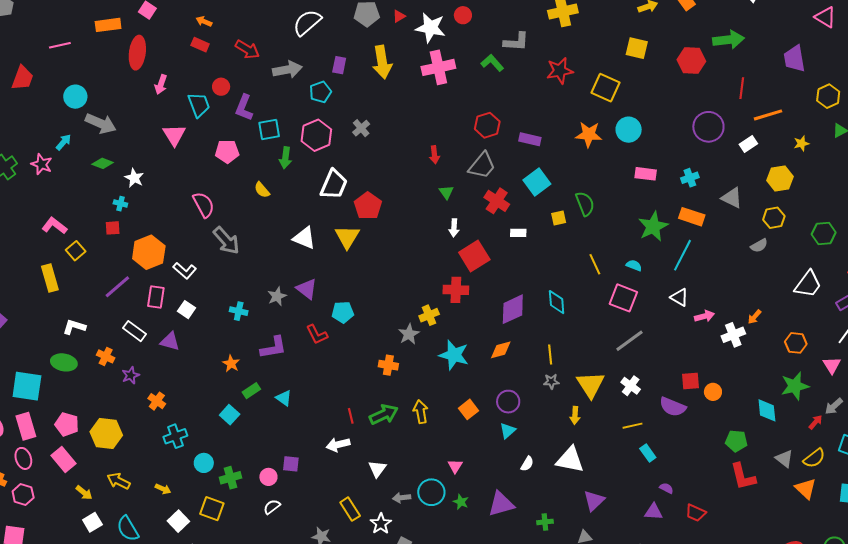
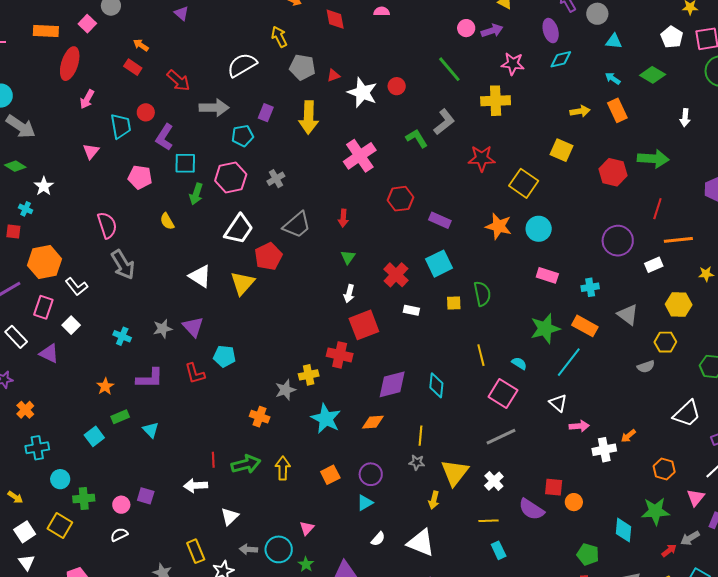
gray L-shape: (516, 42) -> (444, 122), turned -52
pink cross: (438, 67) -> (360, 156), moved, turned -32
pink triangle: (174, 135) -> (91, 151), size x0.7
gray trapezoid: (482, 165) -> (297, 225), moved

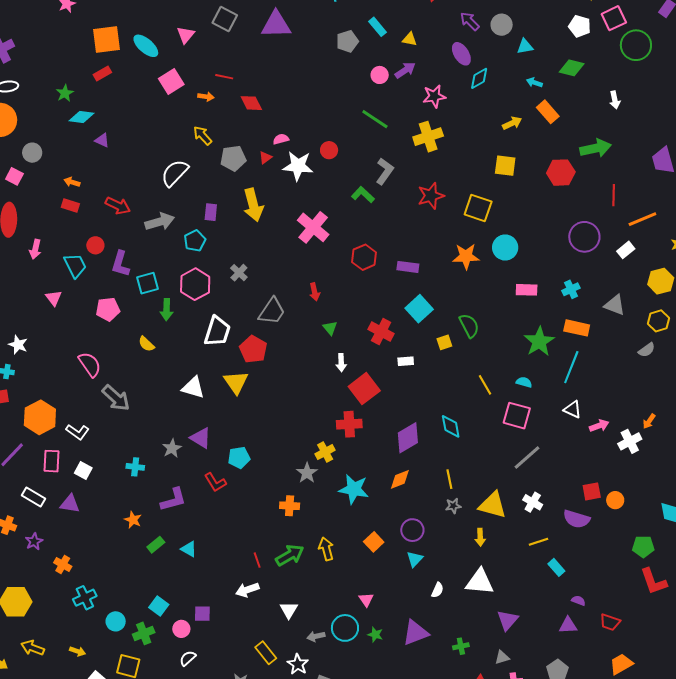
pink semicircle: (382, 11) -> (281, 139), moved
cyan square: (94, 436) -> (159, 606), moved
yellow triangle: (455, 473) -> (493, 505), turned -36

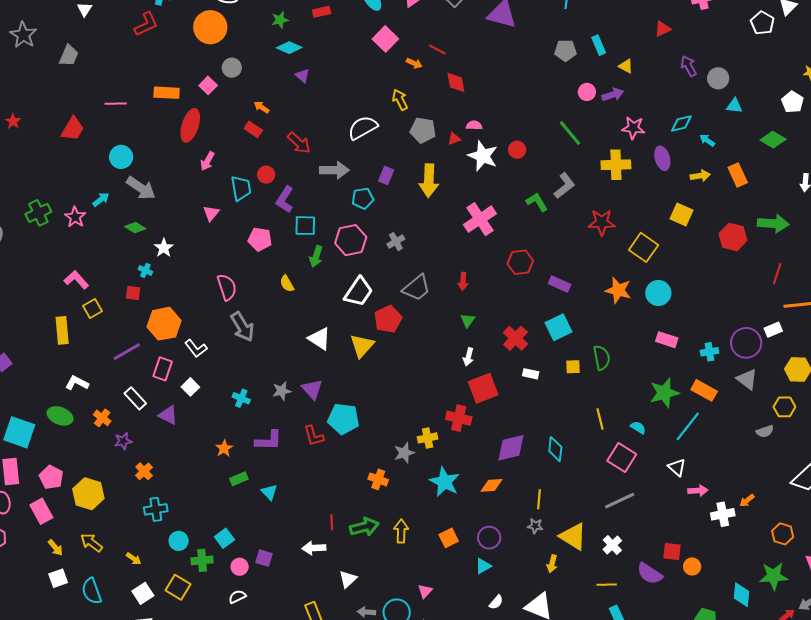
purple ellipse: (461, 54) -> (662, 158), moved
pink square: (171, 81) -> (385, 39), turned -30
cyan arrow: (534, 82) -> (707, 140), moved
purple circle: (584, 237) -> (746, 343), moved
cyan pentagon: (239, 458) -> (343, 419), size x1.4

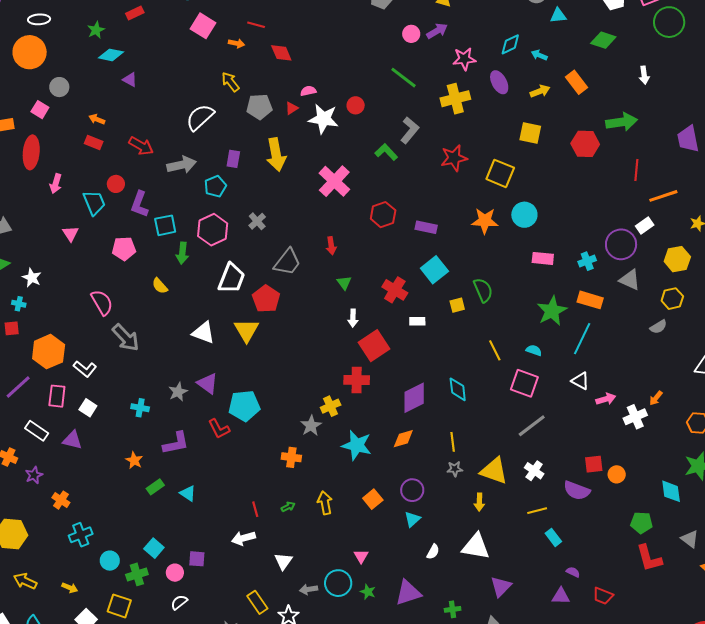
green arrow: (364, 527) -> (288, 507), size x0.5

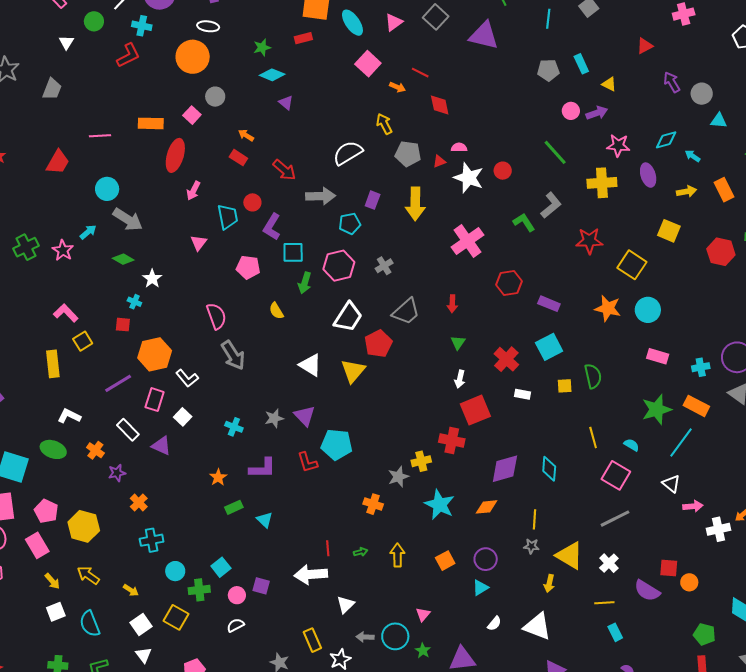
white arrow: (243, 538) -> (311, 574), size x1.4

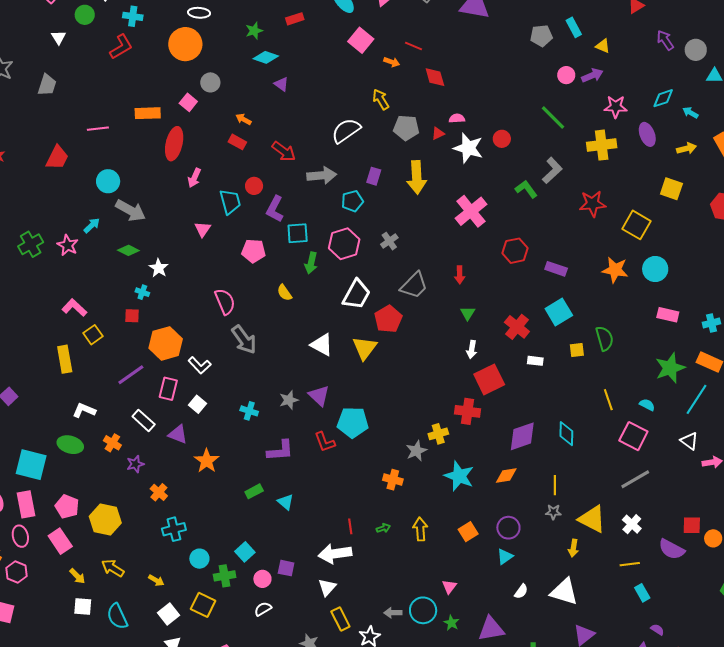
orange star: (218, 477) -> (207, 461), moved, size x1.4
white triangle: (346, 605) -> (327, 587), moved
white square: (56, 612) -> (83, 607), turned 30

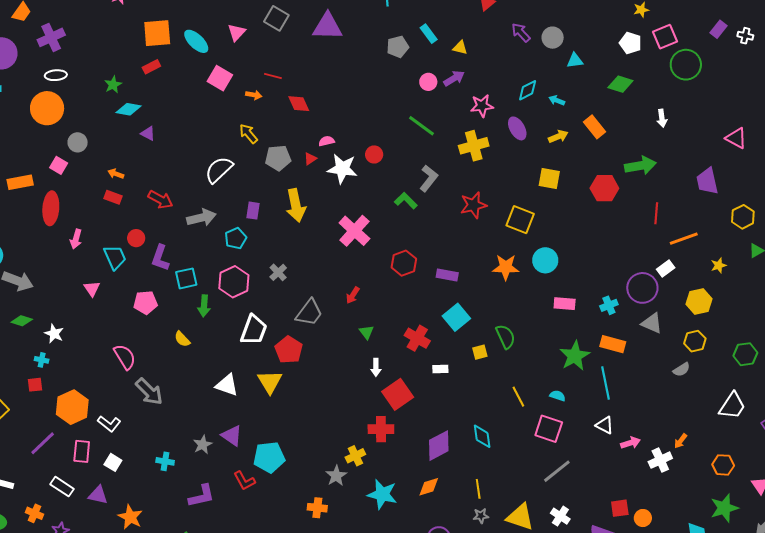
red arrow: (460, 275) -> (353, 295), turned 42
cyan line: (696, 399) -> (606, 383), turned -36

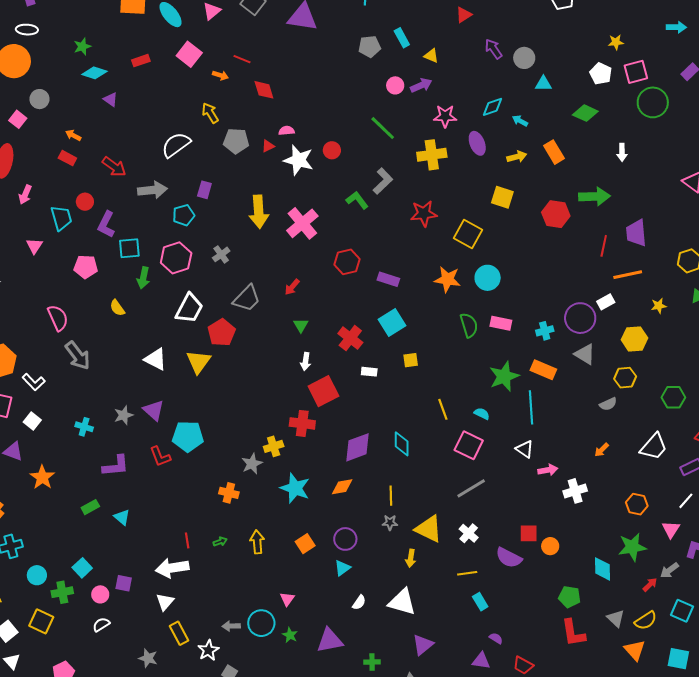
red rectangle: (151, 67) -> (141, 61), moved
purple trapezoid: (707, 181) -> (636, 233), moved
yellow arrow: (296, 205) -> (259, 212), moved
green semicircle: (506, 337) -> (469, 325), moved
orange arrow: (681, 441) -> (602, 450), moved

